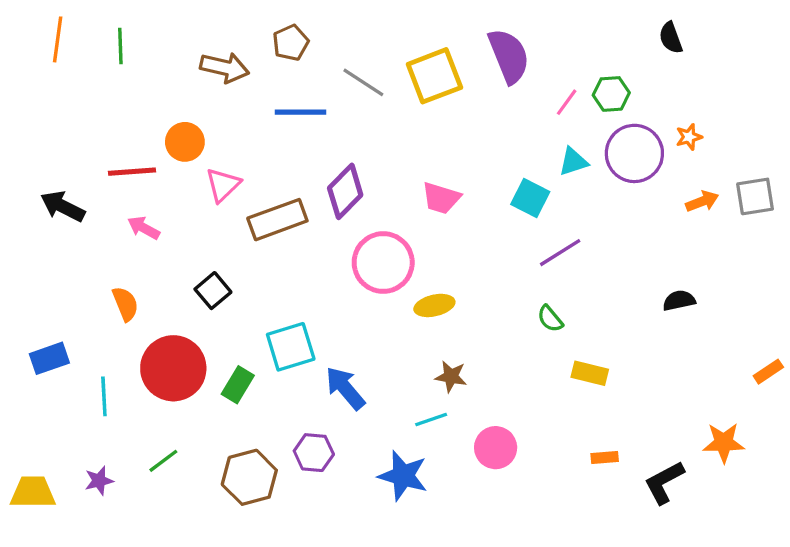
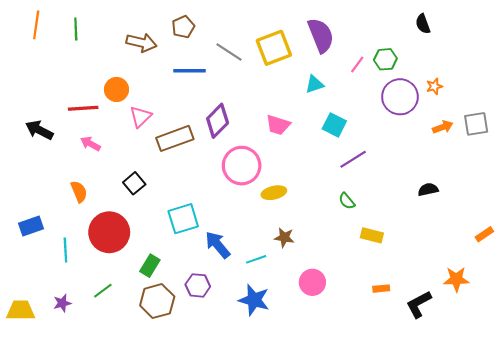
cyan triangle: (573, 162) -> (315, 84), moved
green rectangle: (238, 385) -> (150, 266), moved
cyan line: (431, 420) -> (256, 259), moved

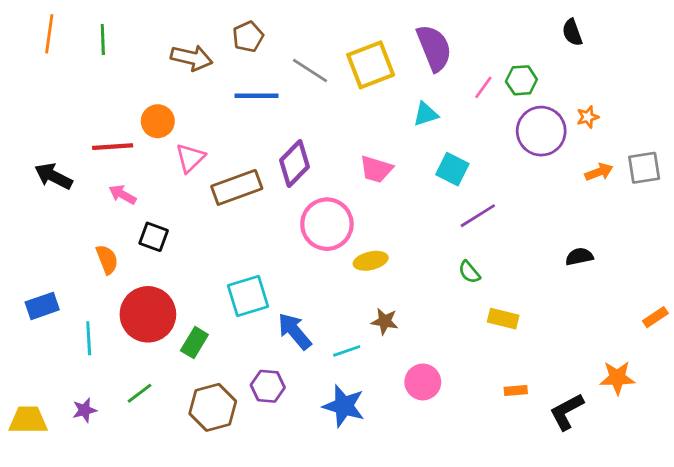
black square: (134, 183) -> (154, 237), moved, turned -30
green rectangle: (150, 266) -> (194, 343), moved

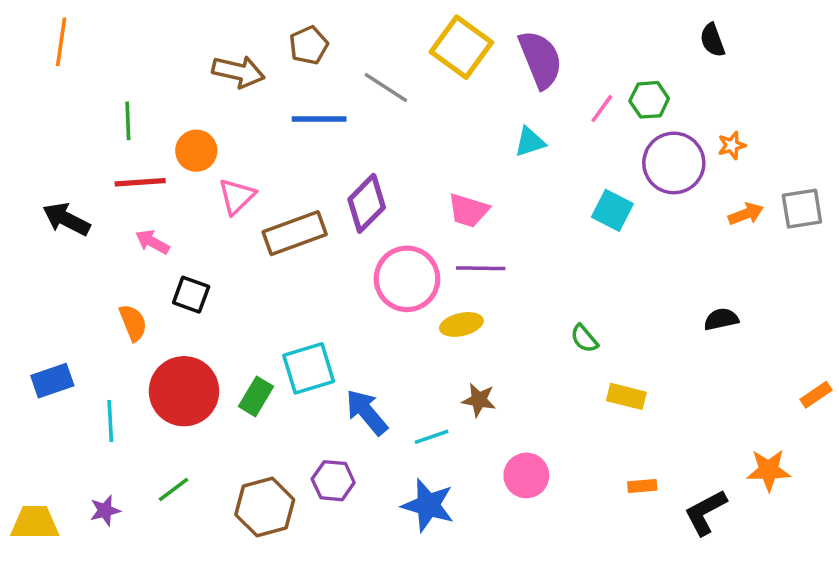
green line: (103, 39) -> (128, 121), moved
yellow square: (371, 65) -> (461, 47), moved, turned -33
cyan square: (452, 169) -> (612, 210), moved
purple line: (478, 216) -> (481, 268), moved, turned 33
green rectangle: (194, 343) -> (256, 396), moved

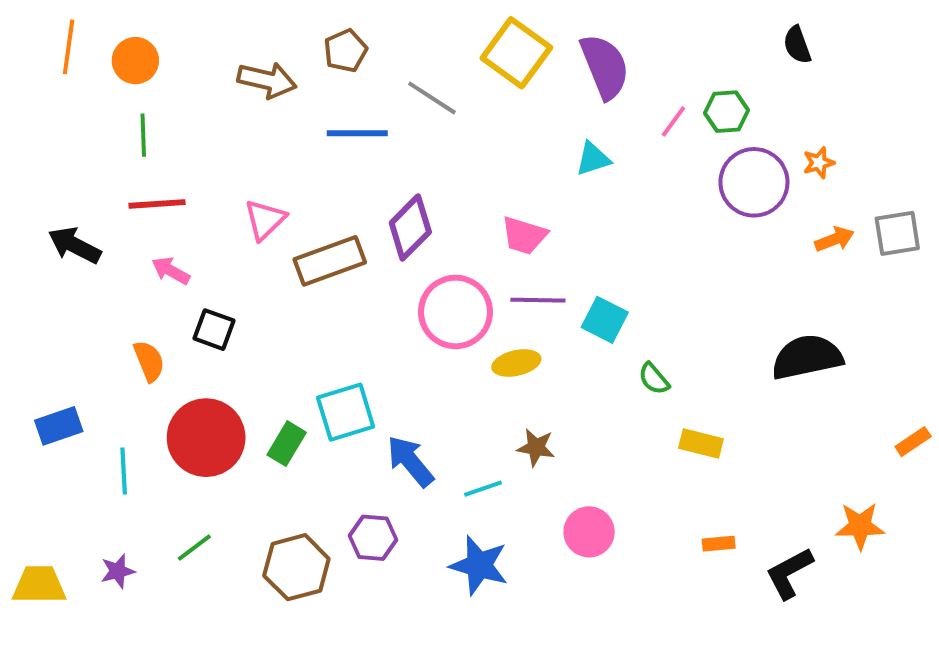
orange circle: (196, 151) -> (135, 61), moved
cyan square: (612, 210) -> (605, 320), moved
black semicircle: (721, 319) -> (807, 357), size x1.8

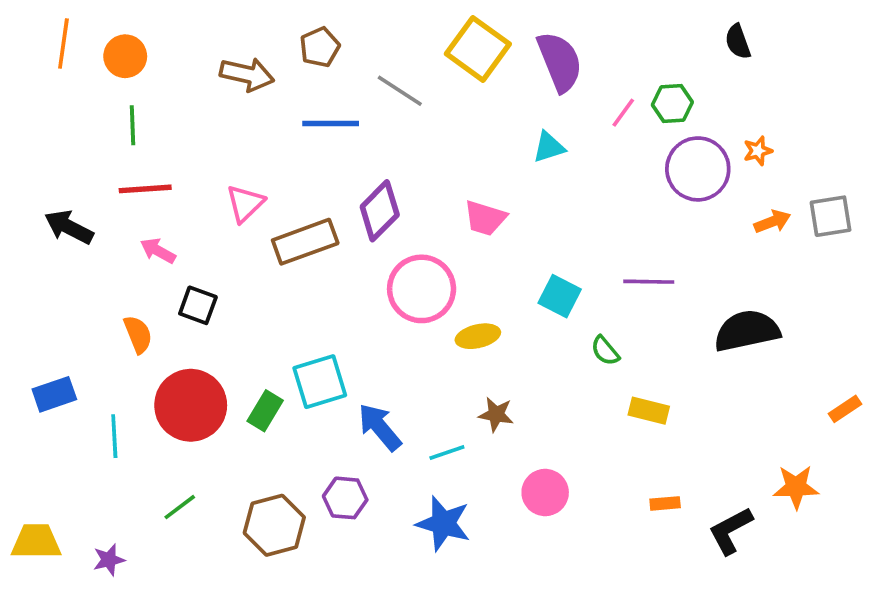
purple line: (538, 300) -> (649, 282), moved
purple star: (118, 571) -> (109, 560), moved

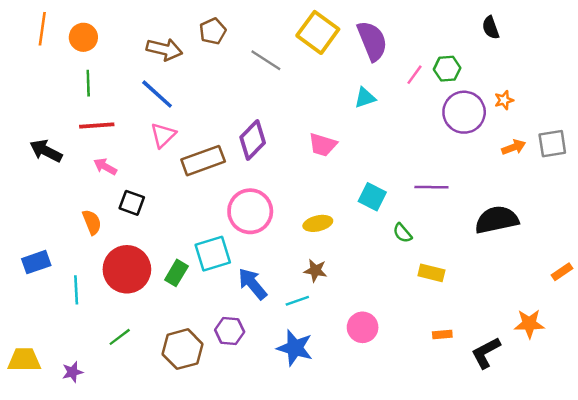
blue line: (331, 123) -> (157, 94), moved, turned 42
pink circle: (422, 289) -> (250, 211), moved
brown star: (496, 414) -> (315, 271), moved

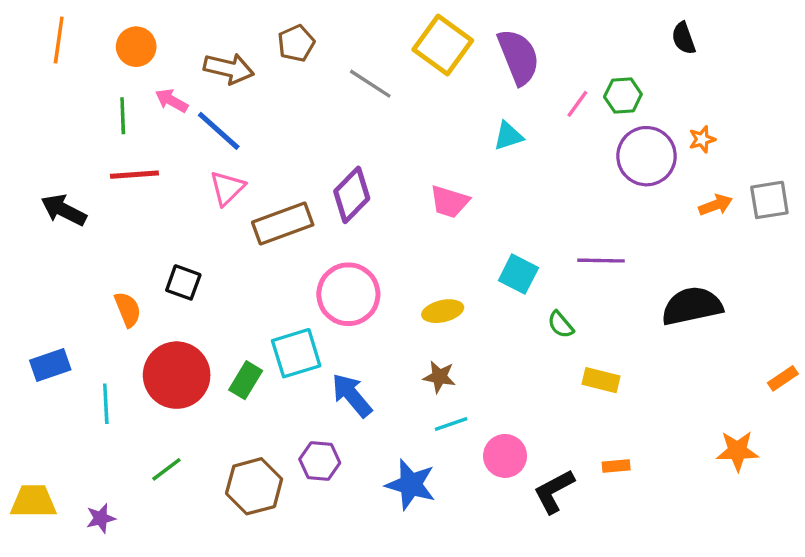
orange circle: (83, 37) -> (136, 47), moved
pink arrow: (105, 167) -> (172, 101), moved
cyan line: (297, 301) -> (451, 424), moved
black L-shape: (486, 353) -> (554, 491), moved

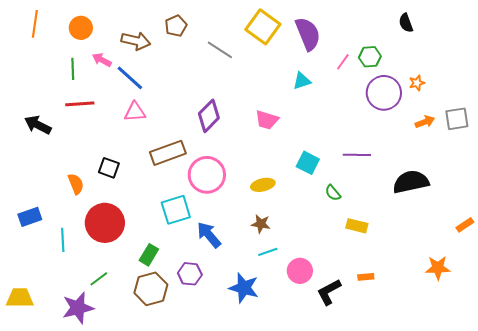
pink triangle: (227, 188) -> (135, 112), turned 40
brown rectangle: (283, 224) -> (168, 153), moved
green rectangle: (246, 380) -> (149, 255), moved
purple star: (101, 518) -> (78, 308), moved, size x1.8

